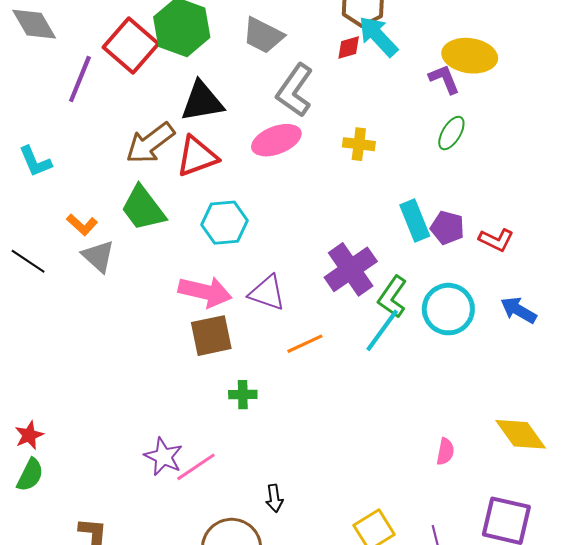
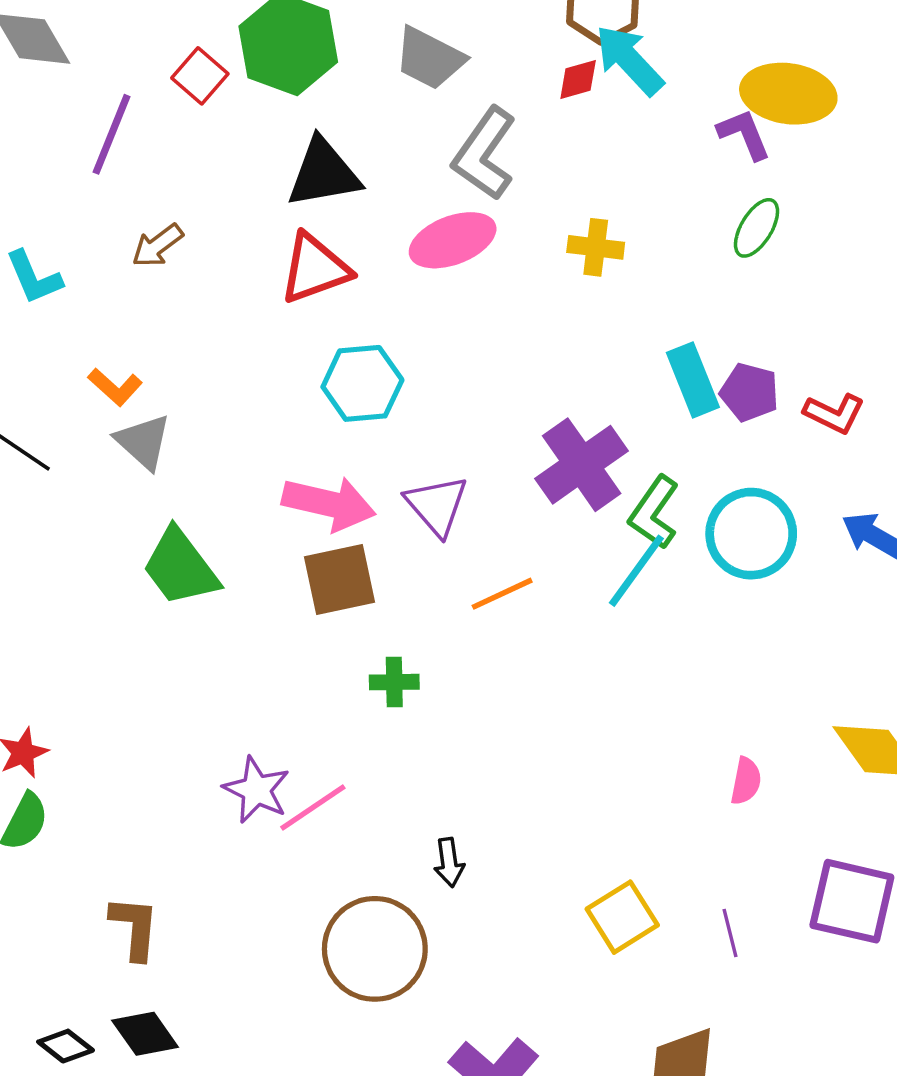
red square: (131, 46) -> (200, 76), size x0.6
brown arrow: (150, 143) -> (157, 246), moved, size x0.6
green trapezoid: (143, 208) -> (180, 567), moved
purple triangle: (267, 293) -> (437, 505), turned 30

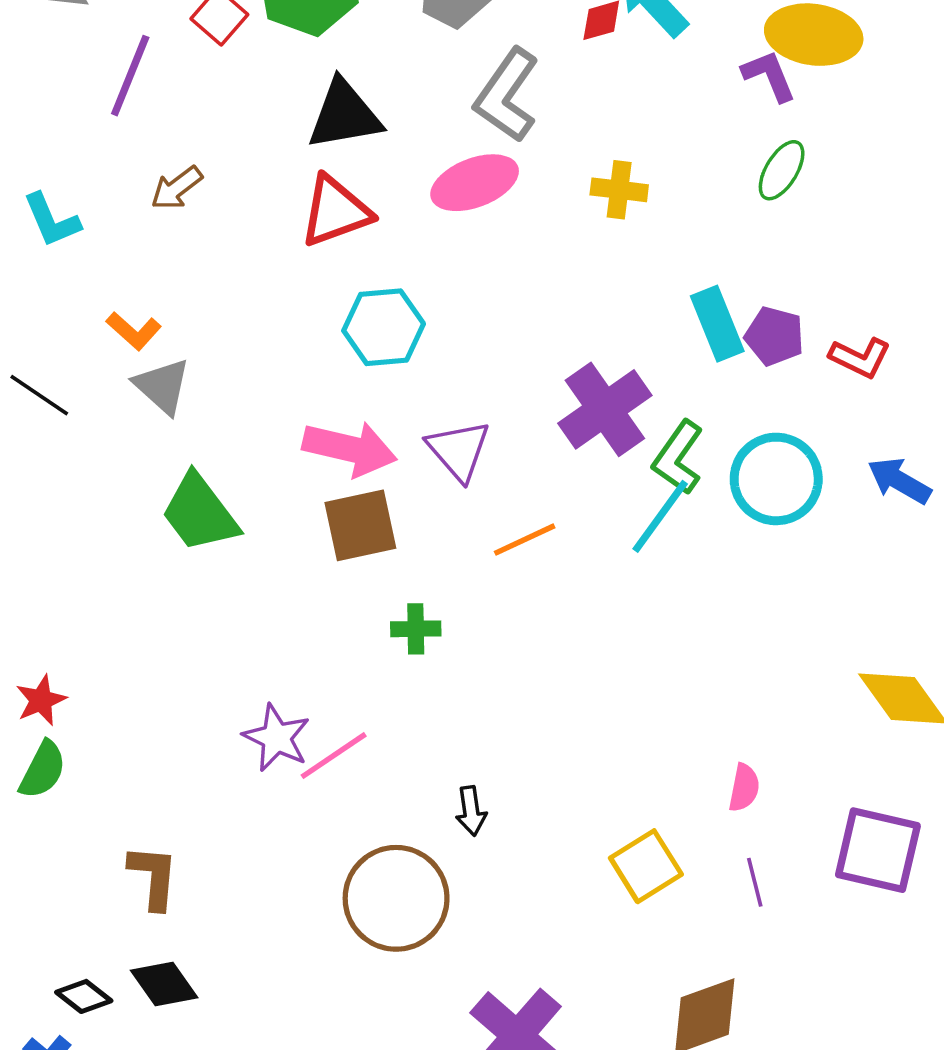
pink semicircle: (746, 781) -> (744, 788), moved

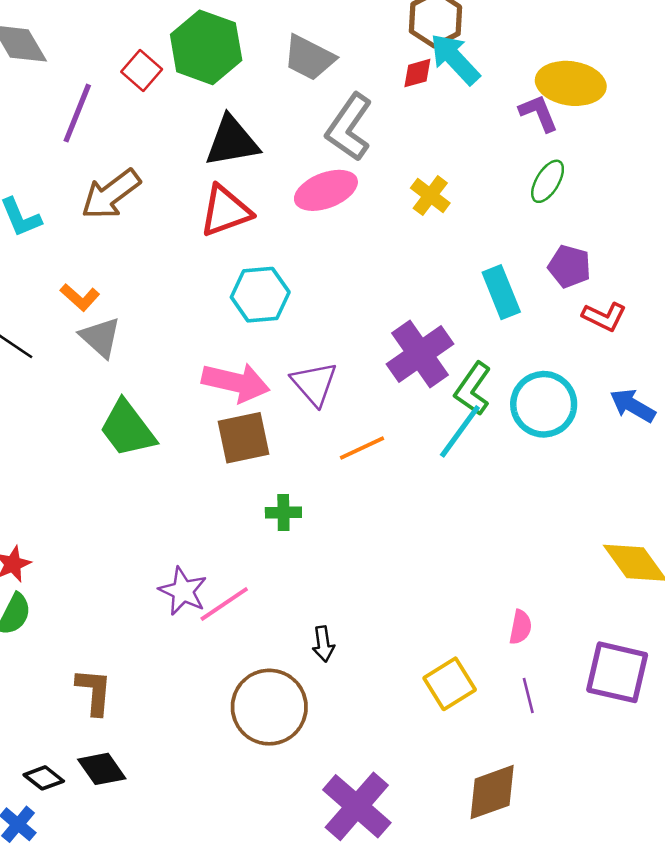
brown arrow: (177, 188) -> (111, 194), size x1.6
yellow cross: (619, 190) -> (430, 196), turned 30
purple pentagon: (774, 336) -> (569, 266), moved

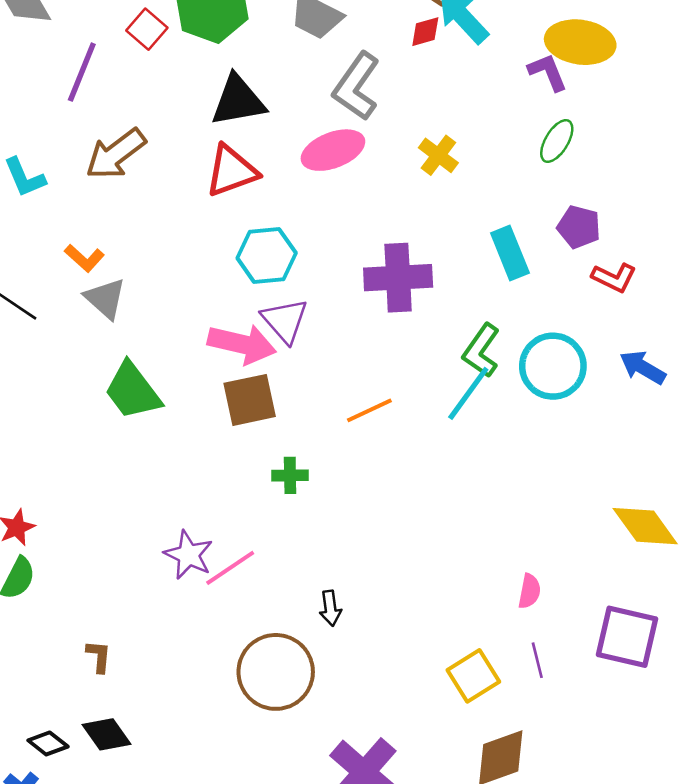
purple cross: (420, 354) -> (398, 278), moved, turned 32
purple triangle: (314, 384) -> (285, 321), moved
yellow square: (450, 684) -> (473, 676), moved
brown L-shape: (94, 692) -> (99, 656), size x0.7

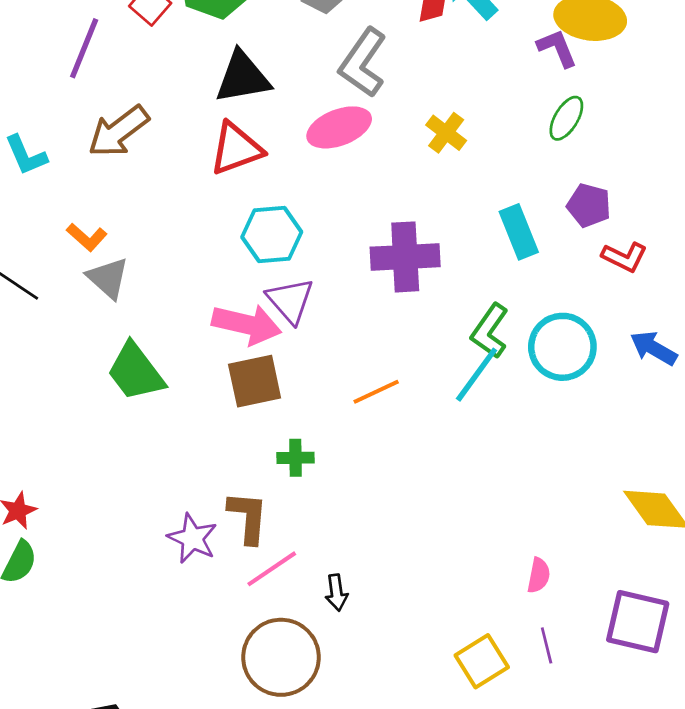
pink line: (230, 568) -> (272, 569), moved
brown L-shape: (99, 656) -> (248, 517), moved, size x1.6

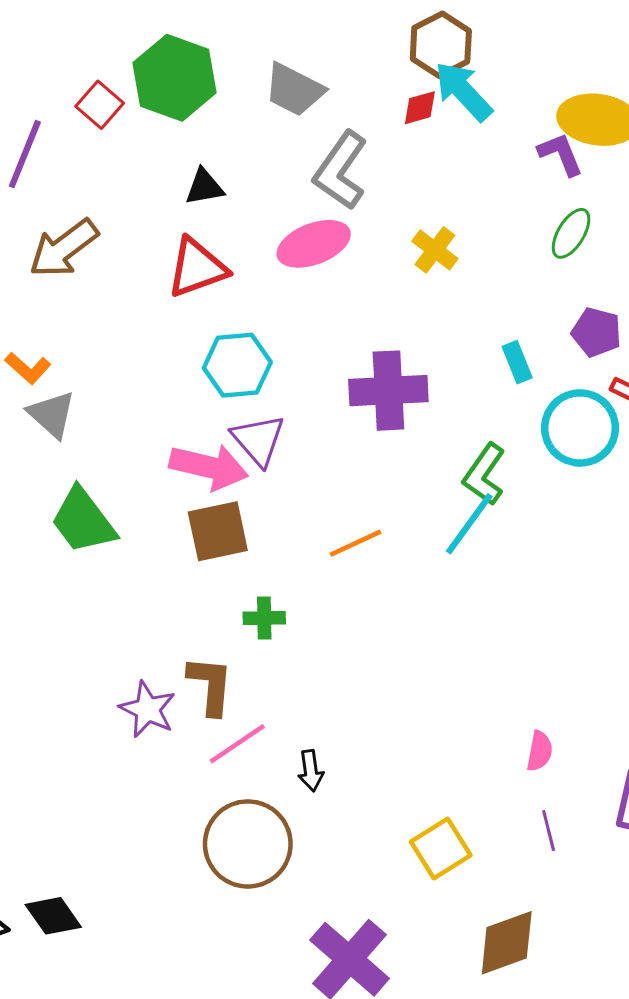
black triangle: (243, 77) -> (204, 187), size x0.6
cyan rectangle: (519, 232) -> (517, 362), size x0.7
cyan circle: (562, 347) -> (580, 428), moved
yellow square: (482, 661) -> (441, 848), moved

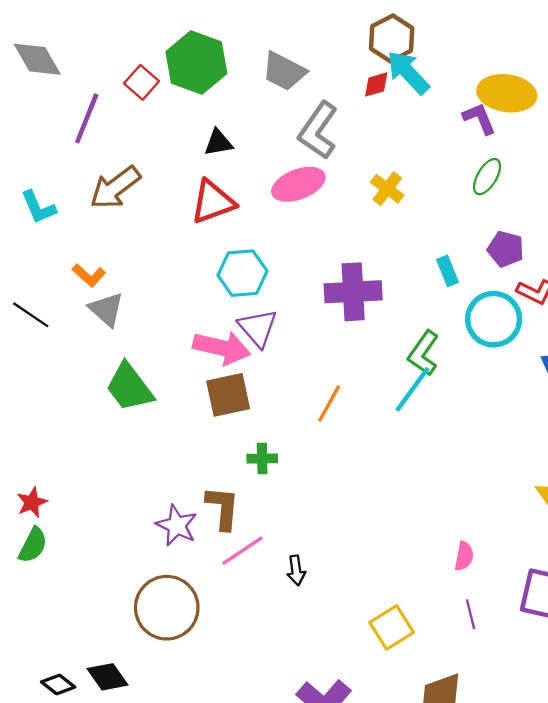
orange line: (356, 543) -> (329, 404), turned -36
brown circle: (248, 844) -> (167, 608), moved

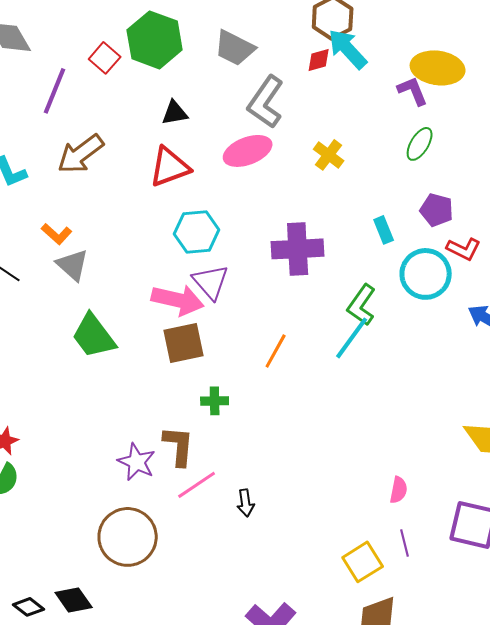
yellow square: (392, 627) -> (363, 562), moved

